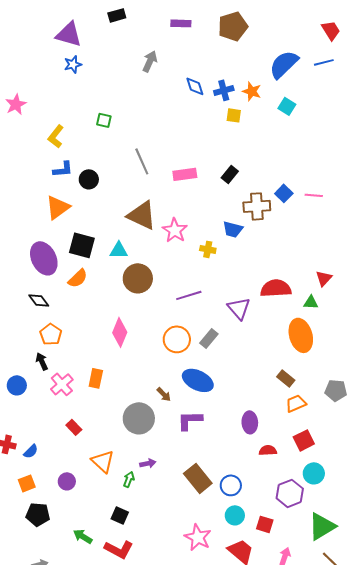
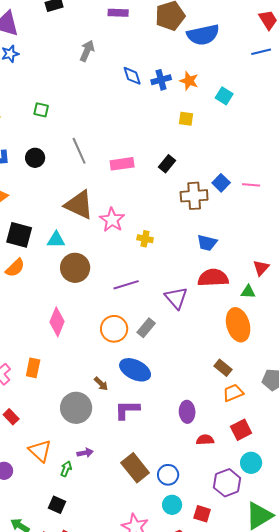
blue semicircle: (284, 64) -> (203, 35), moved, turned -148
yellow square: (234, 115) -> (186, 119), moved
black circle: (89, 179) -> (35, 158), moved
blue trapezoid: (233, 229) -> (207, 243), moved

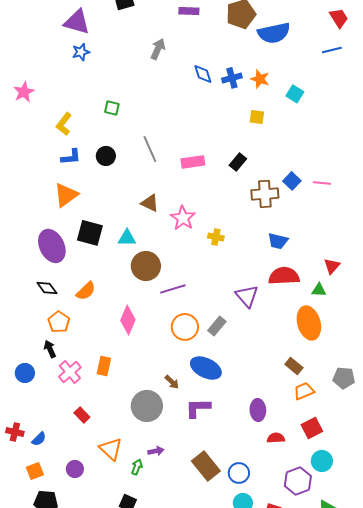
brown triangle: (79, 205) -> (150, 203), size x0.6
orange semicircle: (15, 268) -> (86, 291), moved
purple line: (126, 285) -> (173, 289), moved

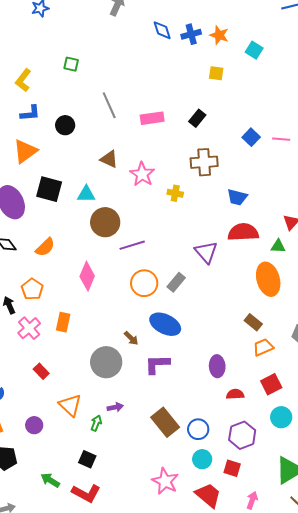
black circle: (106, 156) -> (65, 125), moved
brown cross: (265, 194) -> (204, 162), moved
orange pentagon: (59, 322) -> (32, 289), moved
purple hexagon: (298, 481) -> (242, 435), moved

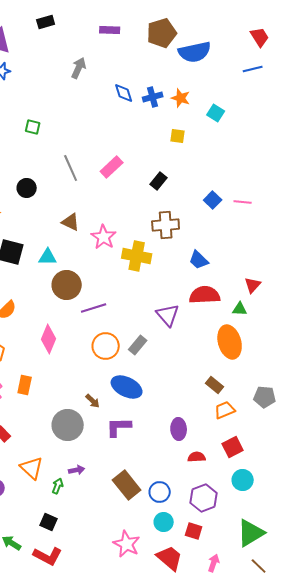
pink rectangle: (152, 118) -> (112, 167), moved, turned -35
yellow cross: (175, 193) -> (137, 256), size x1.8
blue trapezoid: (237, 197) -> (199, 260), turned 30

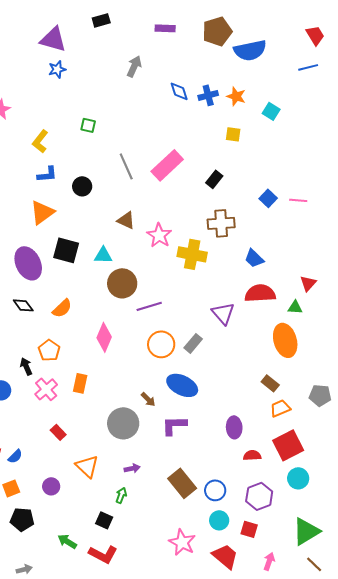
pink rectangle: (112, 167) -> (167, 165), size x1.4
red square: (233, 447) -> (288, 445), size x1.4
green arrow: (58, 486) -> (121, 495), moved

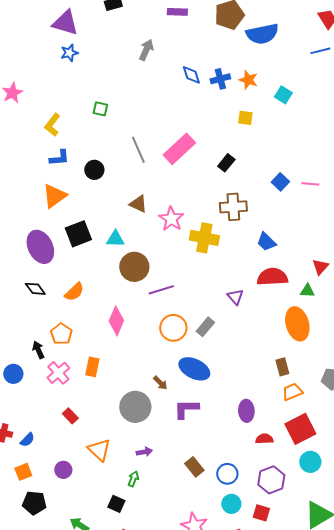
black square: (66, 250) -> (78, 234), turned -36
purple triangle: (223, 313) -> (235, 297), size x0.7
brown rectangle: (270, 383) -> (282, 367), turned 36
brown rectangle: (182, 483) -> (194, 467), size x0.7

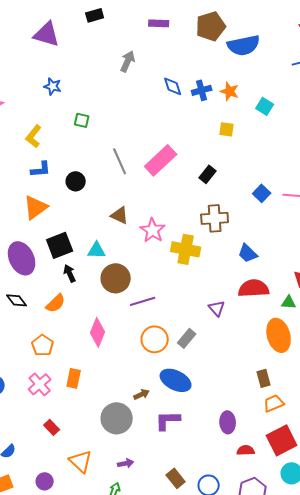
blue star: (69, 53) -> (53, 86), moved, turned 30
black arrow: (38, 350) -> (70, 273), moved
brown arrow: (160, 383) -> (142, 394), turned -70

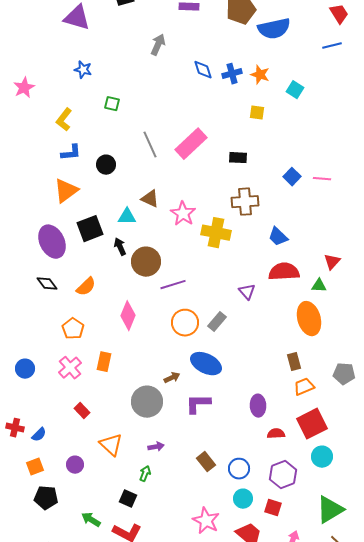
black rectangle: (208, 174) -> (238, 158), turned 54
cyan triangle: (97, 250) -> (127, 217), moved
black arrow: (70, 273) -> (120, 247), moved

